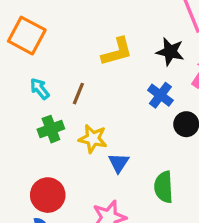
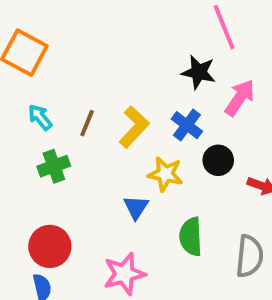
yellow L-shape: (117, 52) -> (134, 127), moved, turned -32
yellow star: (93, 139) -> (165, 174), moved

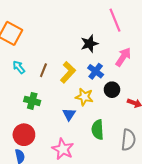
black star: (199, 72) -> (89, 44), moved, turned -30
green cross: (54, 166) -> (32, 101), moved, turned 35
pink star: (124, 274) -> (63, 149), turned -30

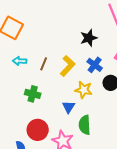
cyan arrow: (19, 67) -> (20, 61), turned -48
green semicircle: (98, 130) -> (85, 125), moved
red circle: (24, 135) -> (38, 130), moved

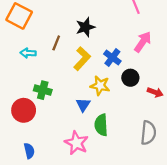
black star: (89, 38) -> (85, 27), moved
brown line: (44, 64) -> (56, 43), moved
red circle: (38, 130) -> (24, 110), moved

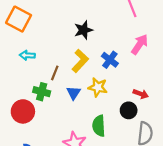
brown line: (56, 43) -> (55, 73), moved
black circle: (130, 78) -> (129, 110), moved
red arrow: (155, 92) -> (141, 94), moved
blue triangle: (83, 105) -> (74, 93), moved

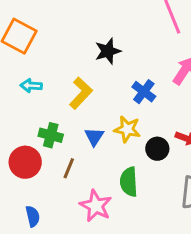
yellow L-shape: (80, 61) -> (81, 93), moved
brown line: (55, 73) -> (69, 168), moved
black circle: (129, 110) -> (157, 149), moved

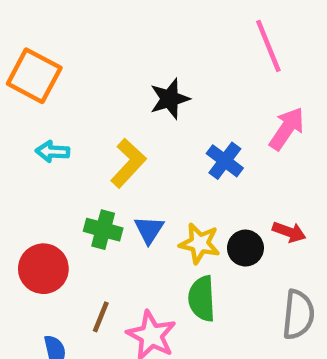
yellow star: (127, 129) -> (200, 243), moved
green cross: (51, 135) -> (103, 230), moved
brown line: (69, 168) -> (101, 317), moved

